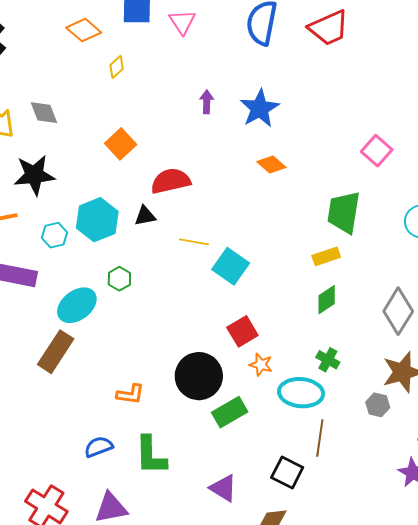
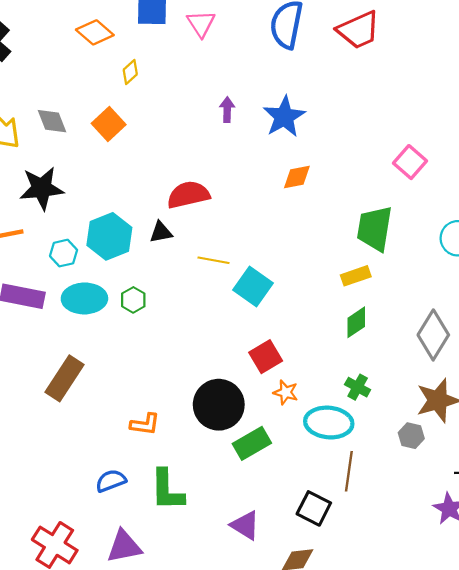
orange square: (121, 144) -> (109, 124), moved
orange diamond: (271, 165) -> (297, 177), turned -52
cyan ellipse: (77, 305) -> (84, 298), moved, turned 36

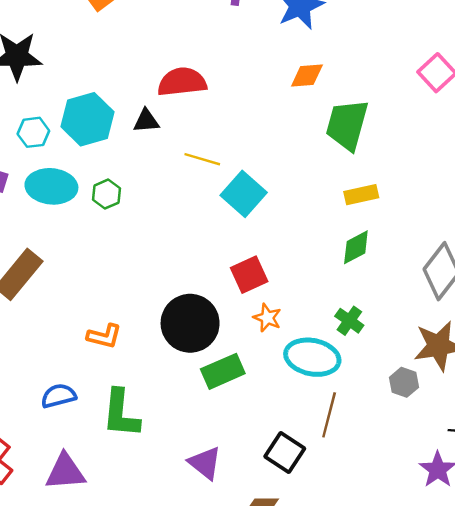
green trapezoid: (375, 228) -> (347, 125), moved

